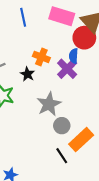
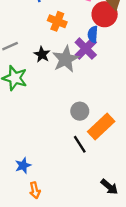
orange cross: (41, 57) -> (57, 21), moved
gray star: (49, 104) -> (66, 59), moved

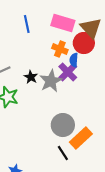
orange cross: (57, 21) -> (60, 49), moved
gray circle: (80, 111) -> (63, 125), size x1.5

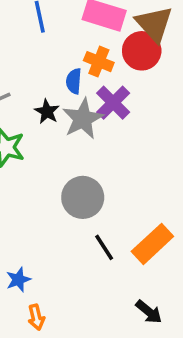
blue semicircle: (74, 60) -> (74, 81), moved
gray circle: (63, 125) -> (83, 197), moved
orange rectangle: (81, 138) -> (152, 244), moved

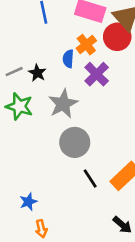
orange cross: (99, 62) -> (86, 45), turned 30
black star: (47, 112) -> (37, 73), moved
gray star: (83, 119) -> (63, 104), moved

